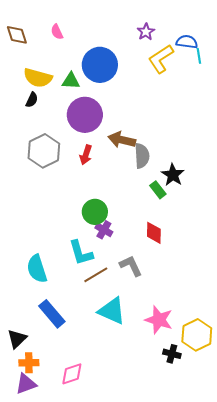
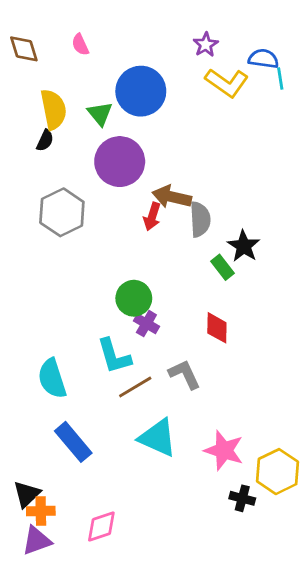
yellow L-shape: (161, 59) -> (227, 83), turned -112
yellow semicircle: (38, 78) -> (53, 109), turned -116
green triangle: (71, 81) -> (100, 114), turned 48
red arrow: (86, 155) -> (152, 217), moved
black triangle: (17, 339) -> (27, 494), moved

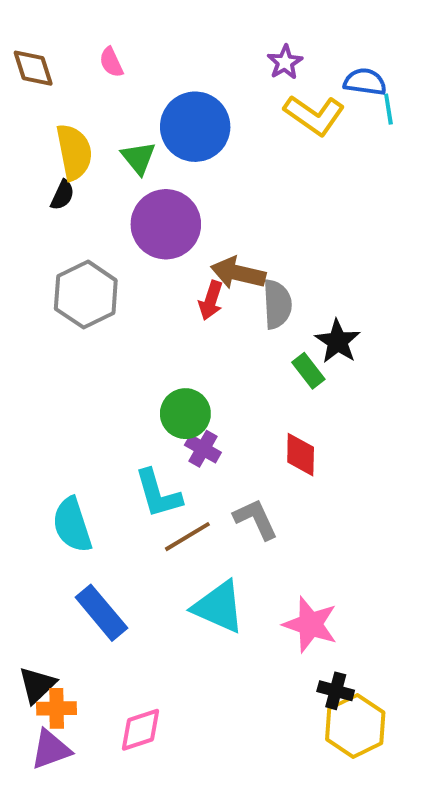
yellow hexagon: (277, 472) -> (355, 726), moved

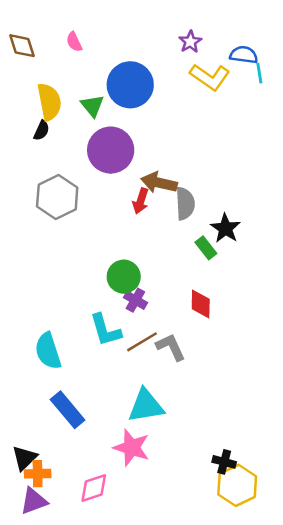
brown line: (187, 537) -> (142, 342), moved
cyan triangle: (219, 607) -> (146, 406), turned -33
pink star: (310, 624) -> (132, 448), moved

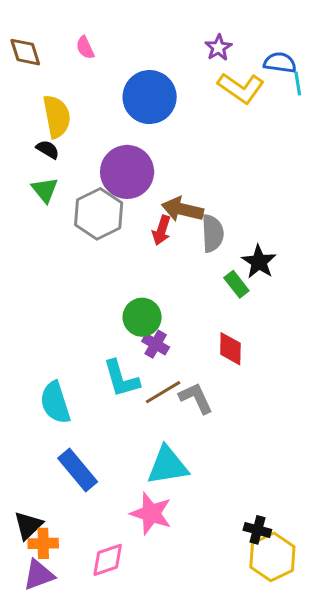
green triangle: (92, 106) -> (45, 190), moved
black semicircle: (42, 130) -> (48, 149), turned -84
gray hexagon: (57, 197) -> (99, 214), moved

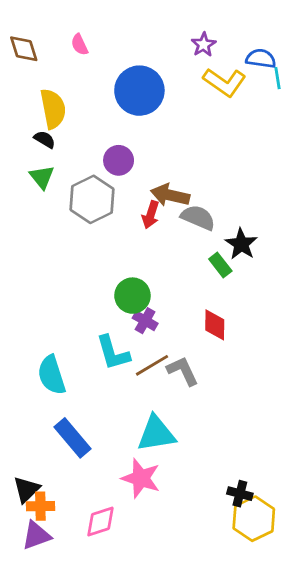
purple circle: (127, 172) -> (119, 160), size x0.6
gray semicircle: (212, 233) -> (198, 217), turned -64

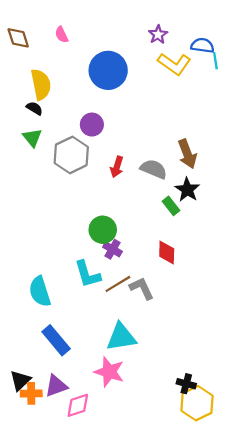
brown arrow: (170, 195) -> (187, 154), moved, turned -124
purple triangle: (36, 535) -> (56, 386), moved

